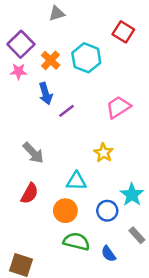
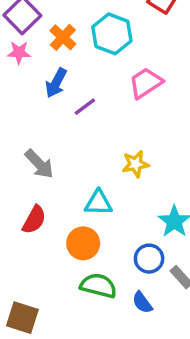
blue arrow: (46, 94) -> (56, 83), turned 45
pink trapezoid: (118, 107) -> (146, 83), moved
yellow star: (104, 153) -> (135, 164), turned 30
blue circle: (107, 211) -> (149, 259), moved

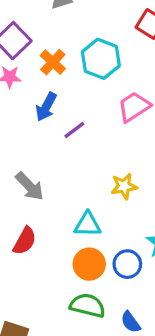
orange circle: (83, 243) -> (89, 264), moved
blue circle: (149, 259) -> (127, 264), moved

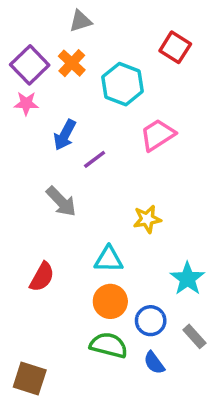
orange cross: (53, 62) -> (72, 63), moved
gray arrow: (30, 186) -> (61, 202), moved
blue circle: (127, 264) -> (151, 321), moved

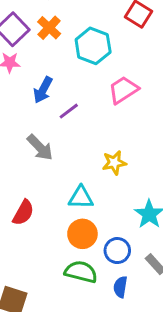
blue semicircle: (154, 363) -> (120, 287), turned 45

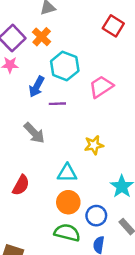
cyan hexagon: (93, 46) -> (65, 66), moved
purple line: (69, 111) -> (57, 104), turned 35

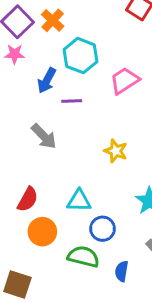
yellow star: (94, 145) -> (116, 151), turned 30
cyan triangle: (67, 173) -> (79, 201), moved
orange circle: (68, 202) -> (42, 232), moved
blue circle: (96, 216) -> (103, 229), moved

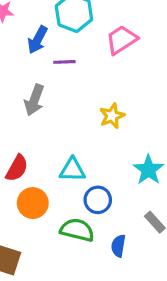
gray arrow: (44, 136) -> (34, 100), turned 64
yellow star: (116, 151) -> (112, 116), turned 30

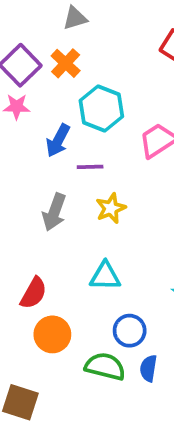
yellow star: (112, 116) -> (111, 208), moved
cyan triangle: (72, 170) -> (105, 276), moved
blue semicircle: (118, 246) -> (148, 368), moved

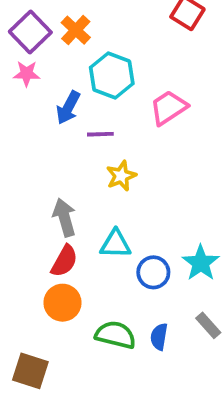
gray arrow: (54, 212) -> (64, 217), moved, turned 144
red semicircle: (34, 293) -> (64, 261), moved
blue circle: (130, 331) -> (153, 272), moved

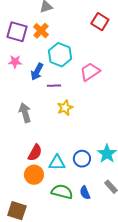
purple square: (30, 32) -> (17, 32), turned -30
pink star: (27, 74) -> (15, 62), moved
gray arrow: (64, 217) -> (25, 113), moved
cyan triangle: (116, 244) -> (57, 163), moved
blue semicircle: (159, 337) -> (85, 193), turned -32

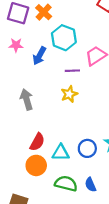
purple line: (54, 86) -> (72, 71), moved

